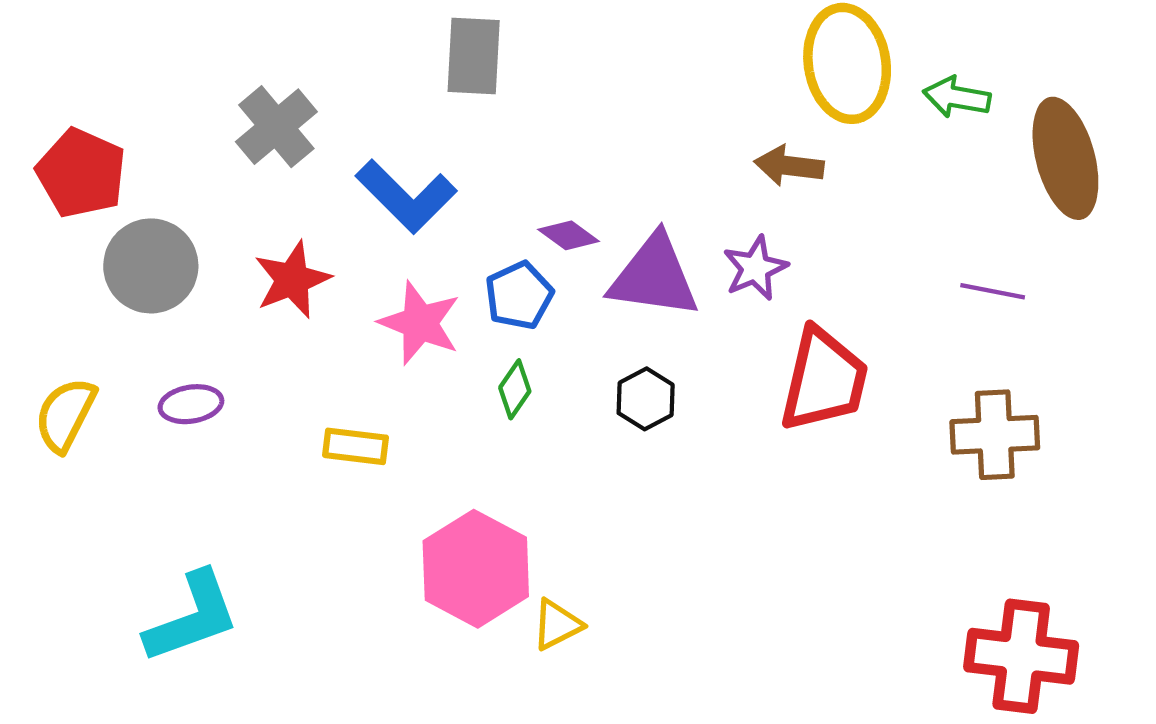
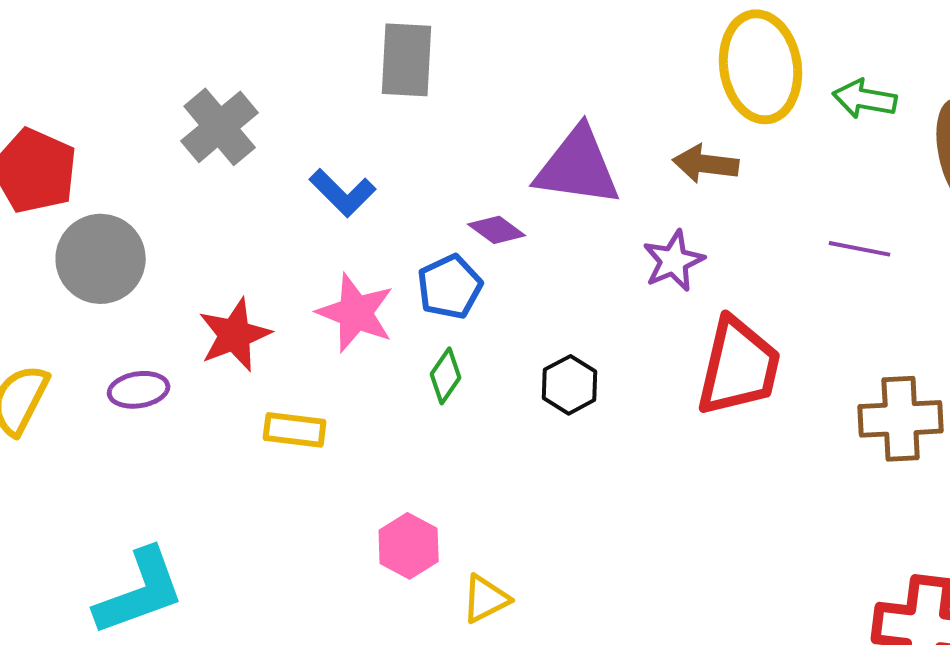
blue L-shape: (406, 196) -> (343, 193), size x0.7
purple triangle: (654, 277) -> (578, 167), moved
red star: (292, 280) -> (235, 335), moved
purple line: (993, 291) -> (860, 249), moved
pink hexagon: (476, 569) -> (409, 546), size x0.6

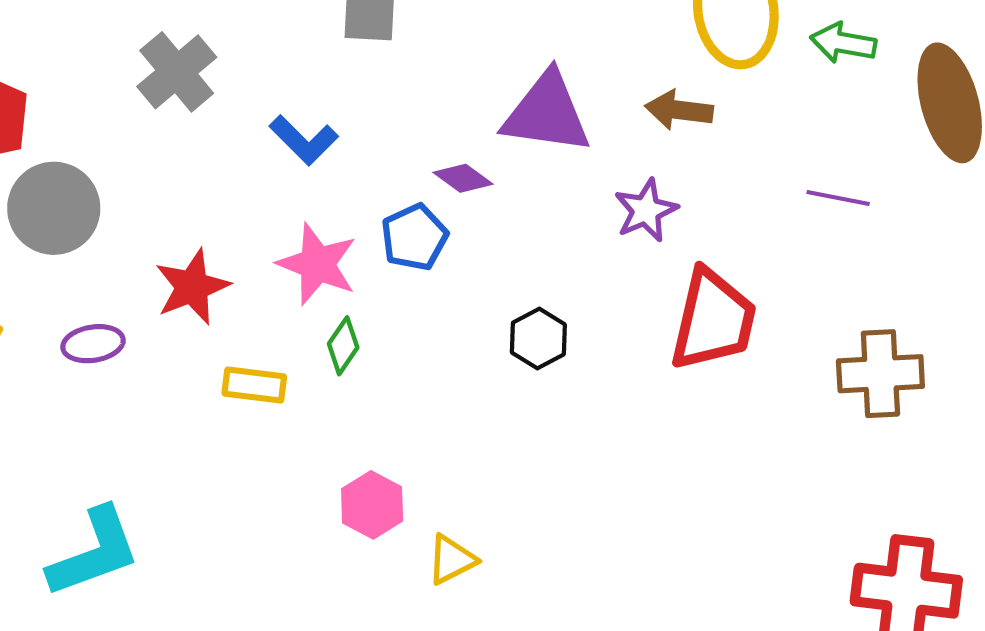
green diamond: (446, 376) -> (343, 346), moved

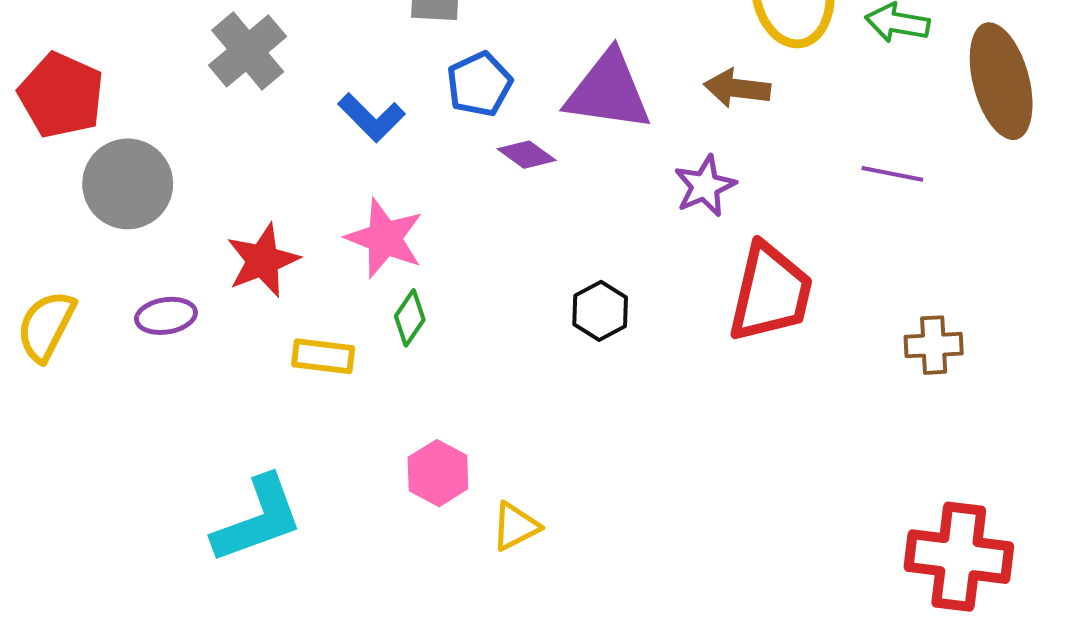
blue pentagon: (414, 237) -> (479, 84), moved
brown cross: (880, 374) -> (934, 345), size x0.7
cyan L-shape: (94, 552) -> (258, 519), moved

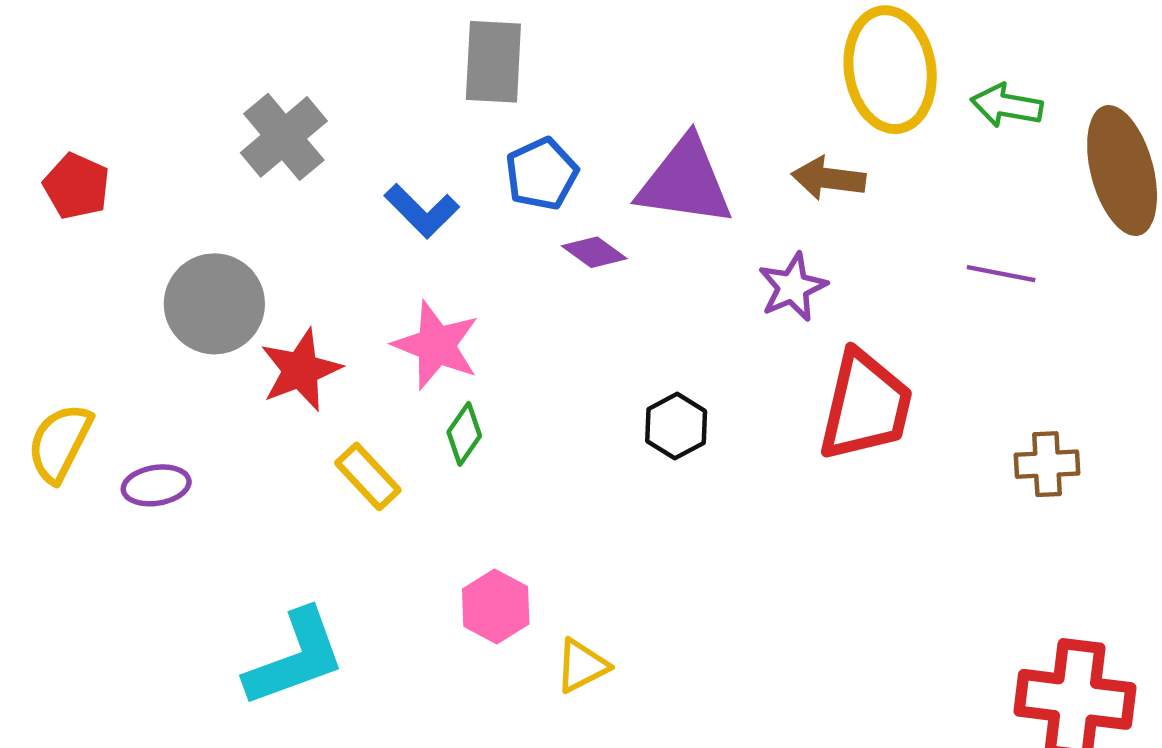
red pentagon: (61, 95) -> (77, 186), size x0.7
gray circle: (128, 184) -> (214, 304), moved
purple ellipse: (166, 316) -> (156, 485), moved
yellow rectangle: (323, 356) -> (368, 476), turned 40

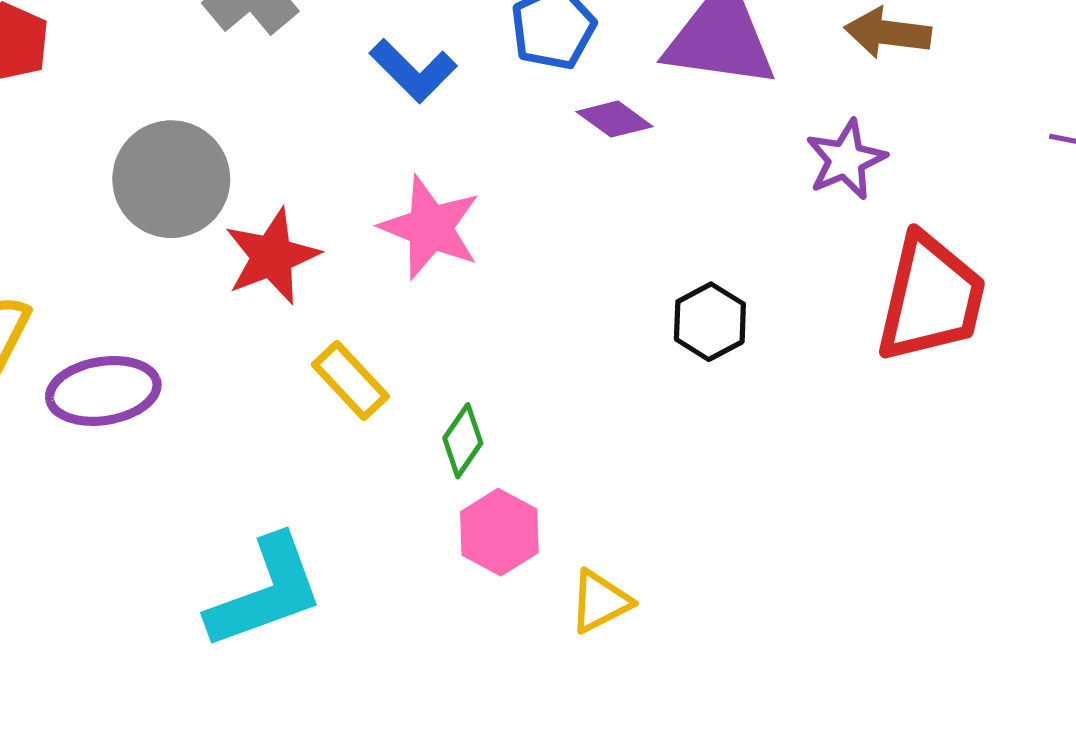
green diamond: (464, 434) -> (463, 441), moved
purple ellipse: (156, 485) -> (103, 391), size x1.4

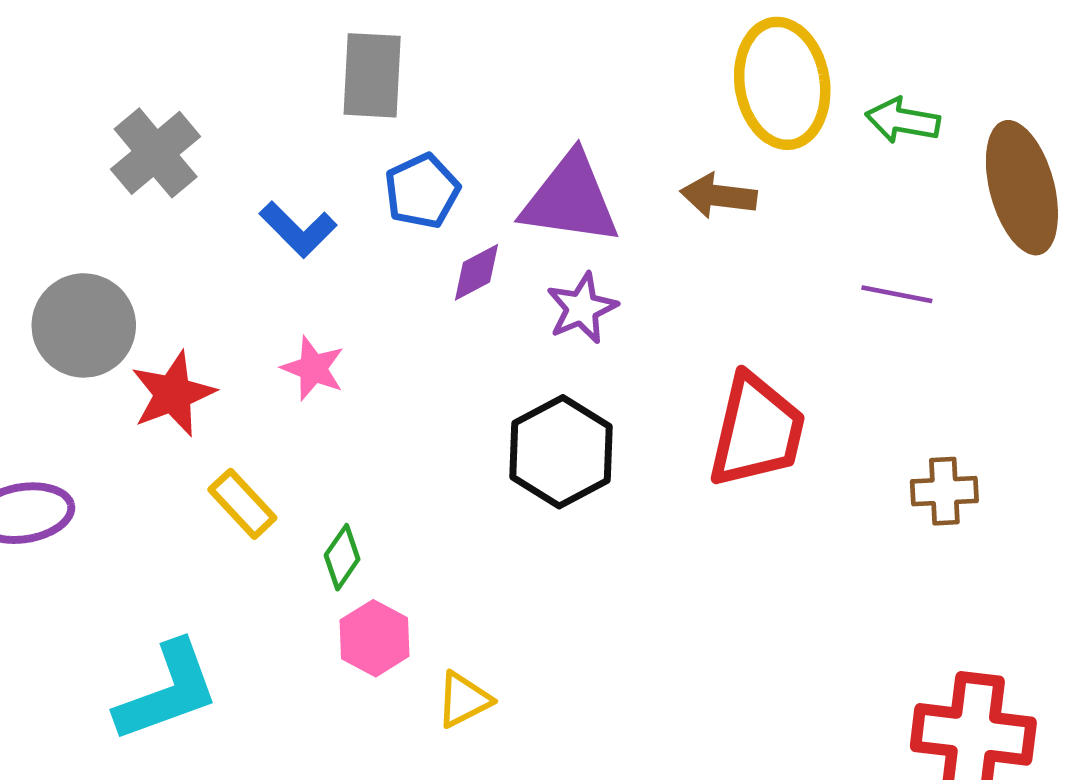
purple diamond: (614, 119) -> (476, 272), turned -64
purple star: (846, 160) -> (582, 308), moved
pink star: (430, 228) -> (313, 368), size x0.7
black hexagon: (710, 322) -> (561, 452), size x1.6

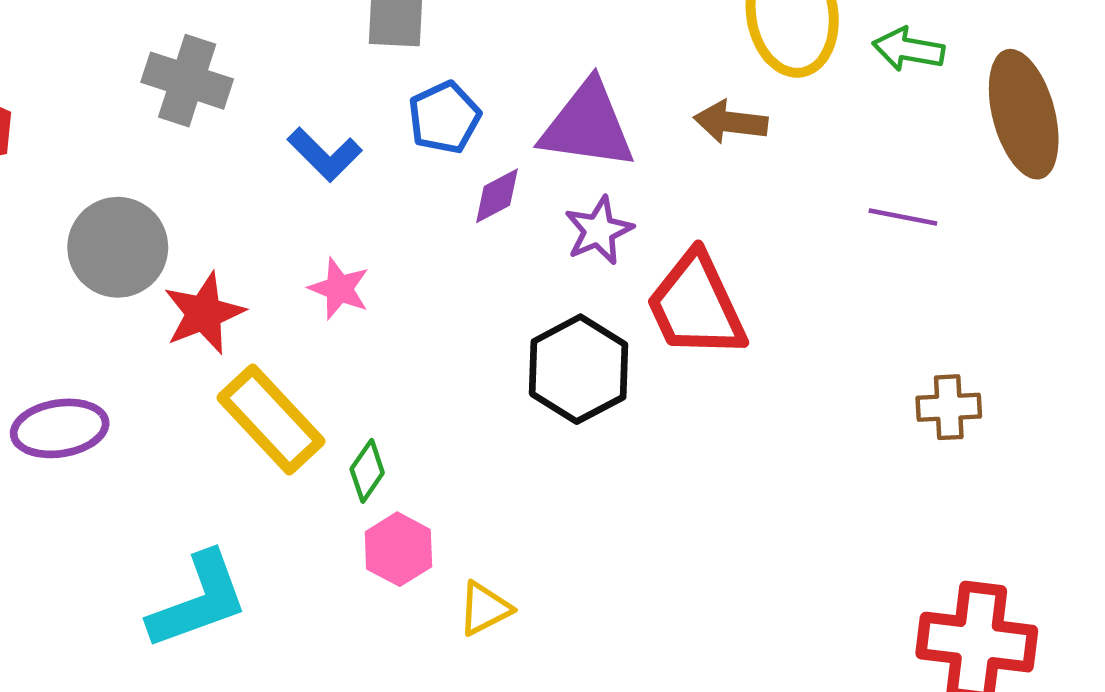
gray cross: (156, 153) -> (187, 81), turned -32
red trapezoid: (757, 431) -> (696, 305), moved, turned 142
yellow rectangle: (242, 504) -> (271, 419), size x1.6

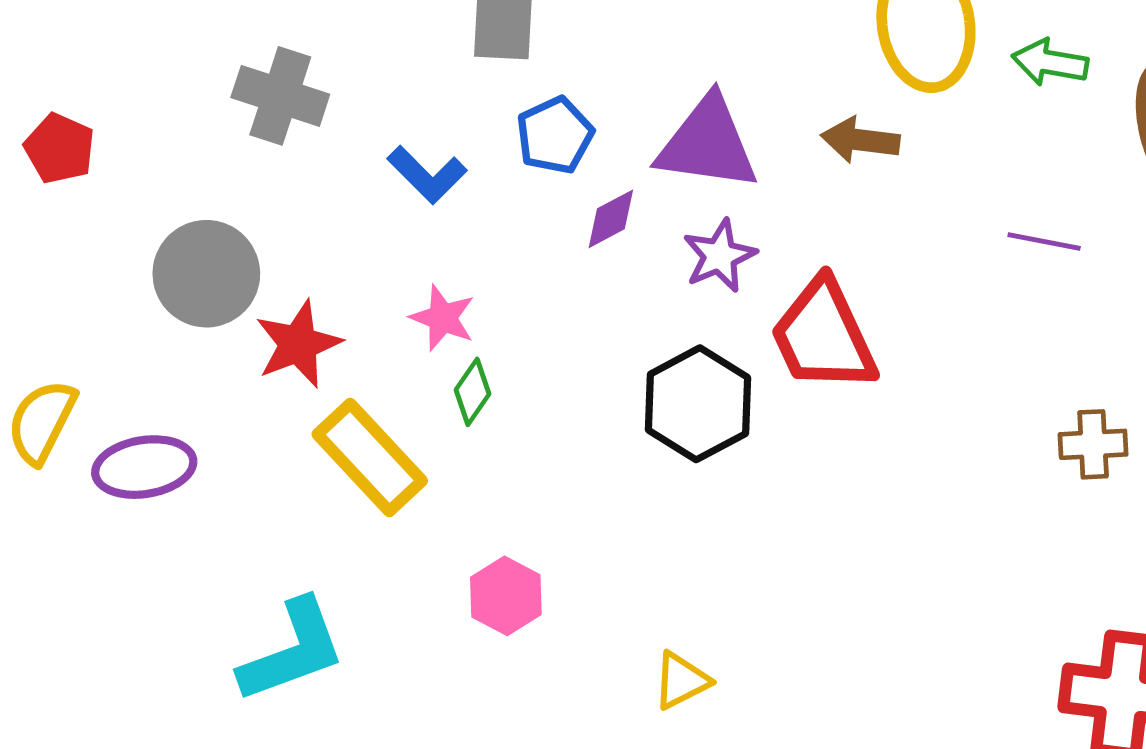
green diamond: (367, 471) -> (472, 392), moved
yellow triangle: (485, 608) -> (681, 681), moved

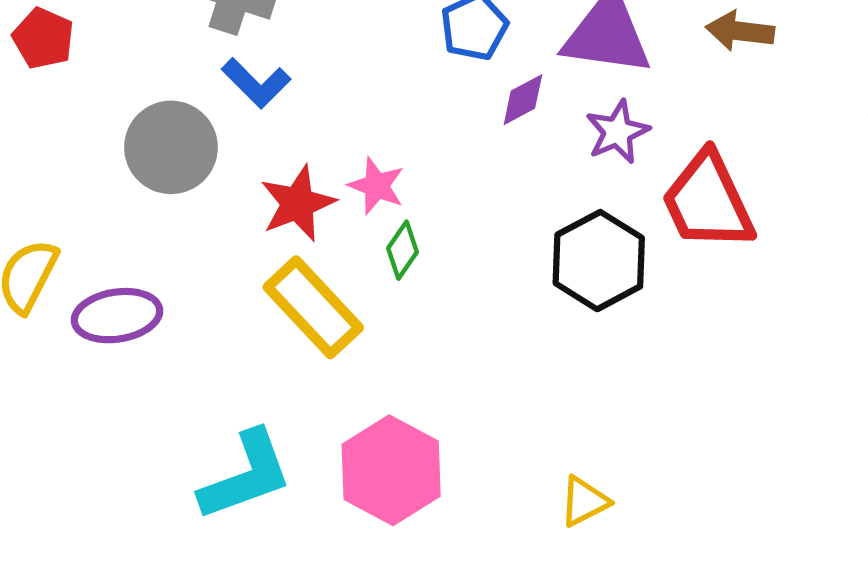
blue L-shape: (427, 175) -> (256, 83), moved
red star: (298, 344) -> (298, 203), moved
pink hexagon: (506, 596) -> (391, 470), moved, size x1.6

